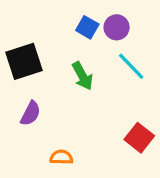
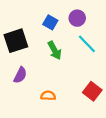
blue square: (87, 27) -> (50, 22), moved
orange semicircle: (61, 157) -> (48, 96), moved

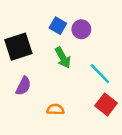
purple circle: (77, 18) -> (81, 29), moved
cyan line: (87, 44) -> (100, 74), moved

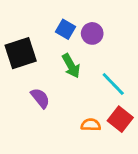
purple semicircle: (23, 86) -> (40, 98), moved, turned -66
orange semicircle: (55, 109) -> (91, 125), moved

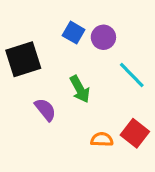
green arrow: (71, 66) -> (80, 89), moved
cyan line: (113, 84) -> (132, 75), moved

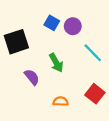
orange semicircle: (102, 139) -> (61, 101), moved

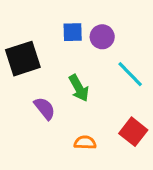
blue square: (52, 23) -> (73, 32), turned -32

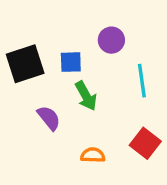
blue square: (73, 32) -> (71, 62), moved
cyan line: (130, 74) -> (142, 81), turned 36

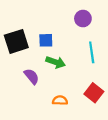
purple circle: (111, 40) -> (83, 19), moved
green arrow: (86, 96) -> (56, 62), turned -42

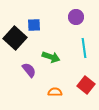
blue square: (46, 40) -> (34, 25), moved
black square: (16, 41) -> (15, 38), turned -30

